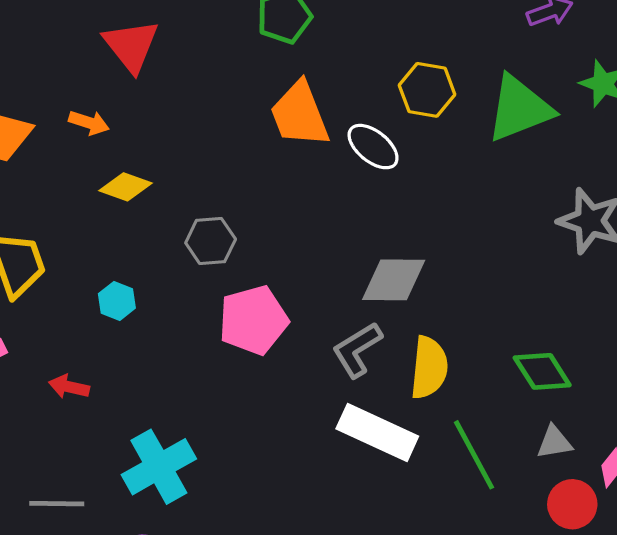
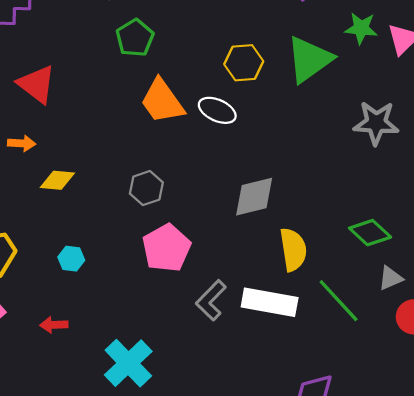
gray hexagon: (211, 241) -> (146, 188), moved
gray L-shape: (357, 350) -> (211, 300), moved

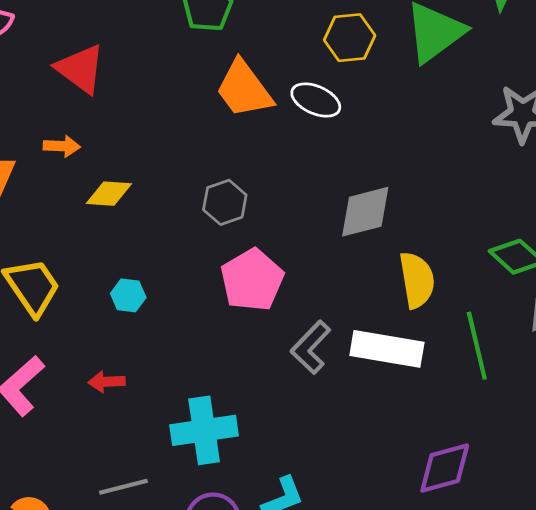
green line: (339, 301) -> (477, 346), turned 30
cyan cross: (128, 363) -> (204, 430), turned 36

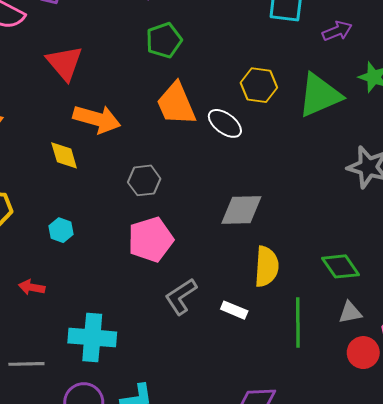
orange arrow: (62, 146) -> (97, 119), moved, size x1.8
yellow diamond: (109, 194) -> (64, 155), turned 56
white rectangle: (387, 349) -> (234, 310), size x0.5

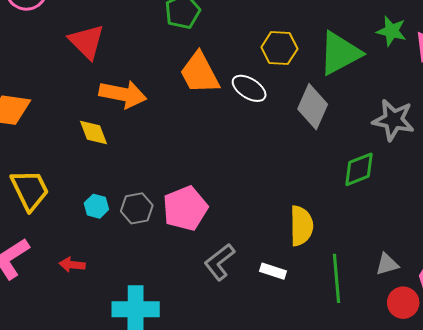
gray hexagon: (144, 180) -> (137, 208), moved
gray diamond: (241, 210) -> (313, 107), moved, turned -60
green diamond: (340, 266) -> (359, 169), moved, turned -72

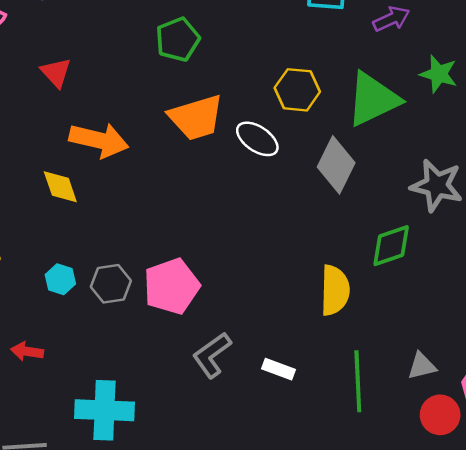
red triangle: (87, 42) -> (56, 73), size x0.7
orange trapezoid: (200, 73) -> (196, 117), turned -81
yellow semicircle: (301, 226) -> (335, 290), moved

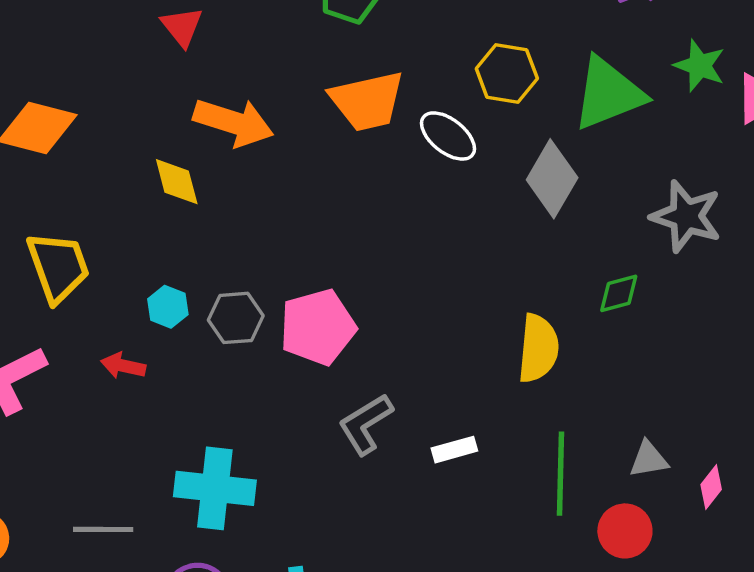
green diamond: (391, 246) -> (619, 293), size x0.7
red arrow: (27, 351) -> (123, 366), moved
white rectangle: (278, 369) -> (454, 450), turned -40
red circle: (440, 415) -> (625, 531), moved

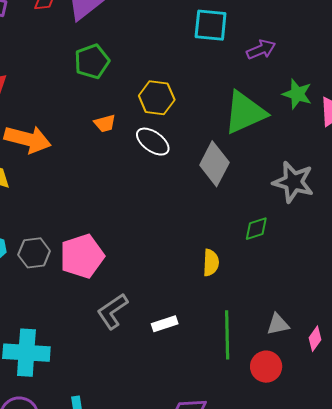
yellow hexagon: (507, 73) -> (157, 98), moved
orange trapezoid: (367, 101) -> (105, 123), size x0.5
yellow semicircle: (538, 348) -> (211, 263), size x0.7

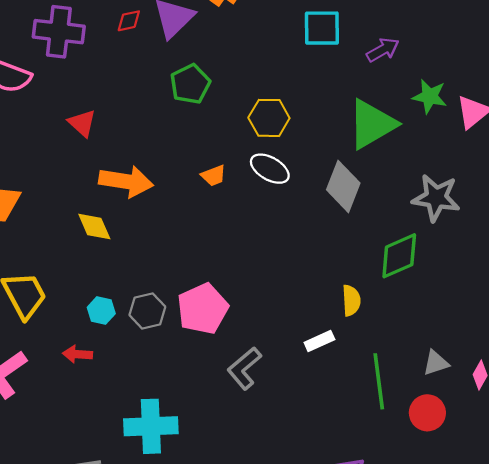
orange trapezoid: (105, 123) -> (214, 176), moved
green diamond: (256, 229) -> (399, 256), size x1.6
white rectangle: (165, 324) -> (319, 341), moved

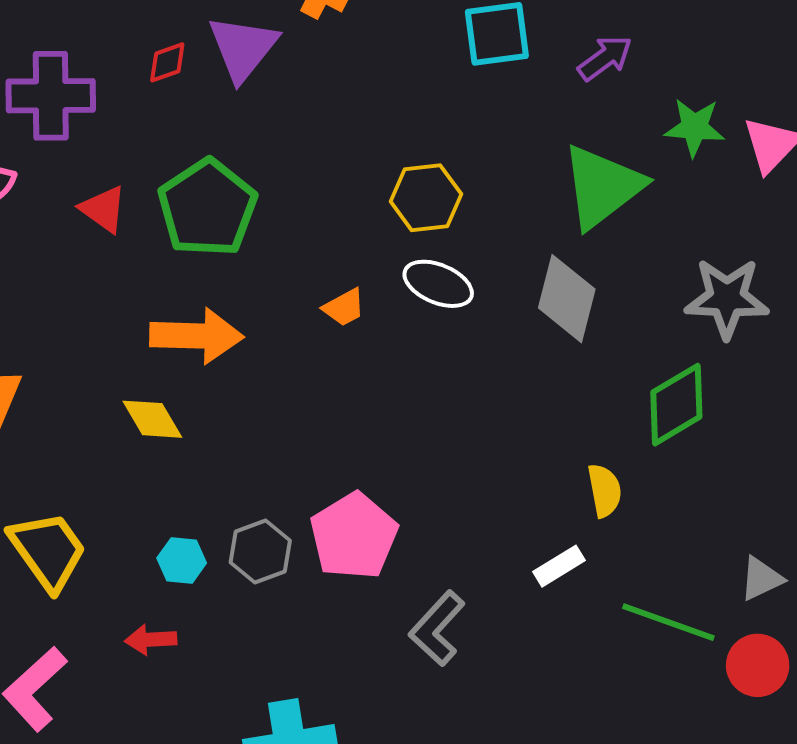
green pentagon: (190, 84) -> (207, 208), moved, size x1.4
red triangle: (82, 123) -> (103, 209), moved
green line: (379, 381) -> (668, 622), turned -56

